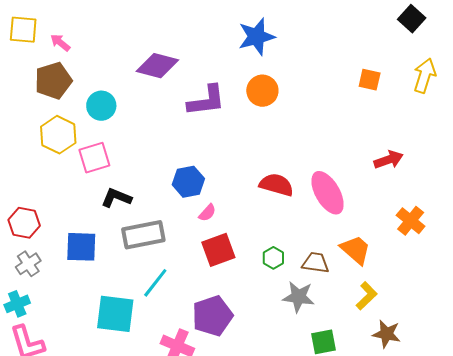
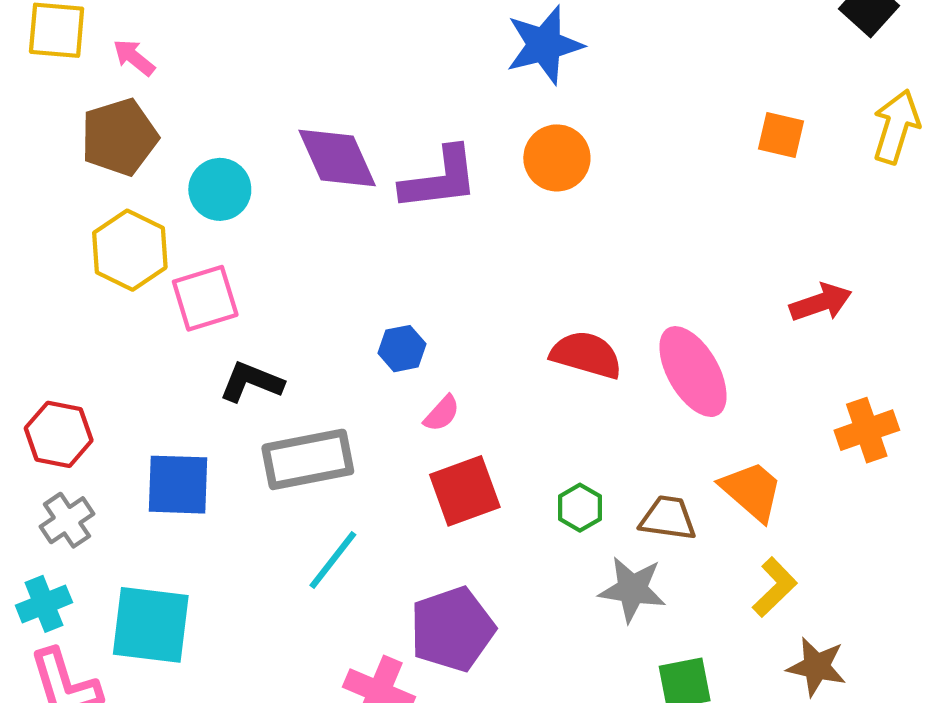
purple diamond: (157, 66) -> (337, 158), moved, turned 51
blue hexagon: (188, 182) -> (402, 349), size x0.7
orange cross: (411, 221) -> (867, 430), turned 32
cyan square: (115, 314) -> (151, 625), moved

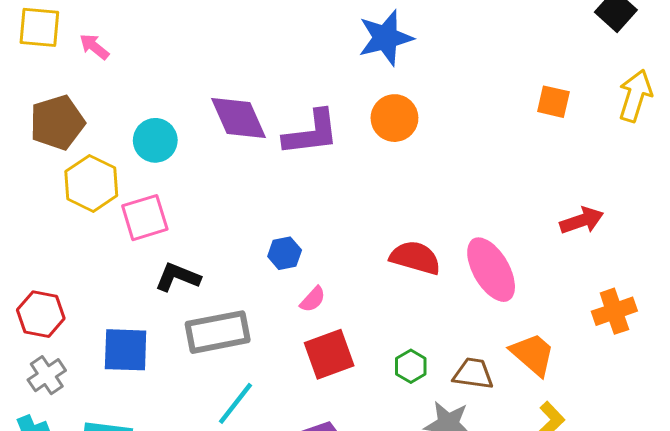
brown pentagon: (119, 137) -> (57, 122), moved

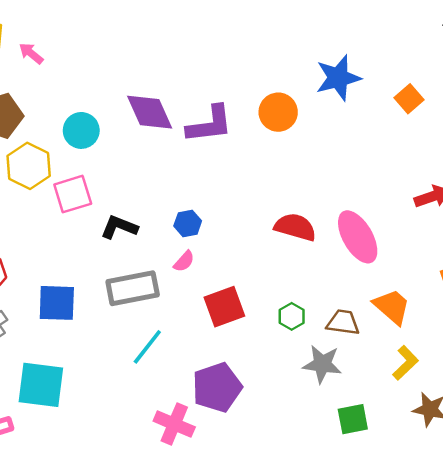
blue star: (386, 38) -> (338, 78), moved
orange square: (553, 102) -> (409, 99), turned 36
black L-shape: (178, 277) -> (119, 227), moved
pink semicircle: (313, 299) -> (184, 261), moved

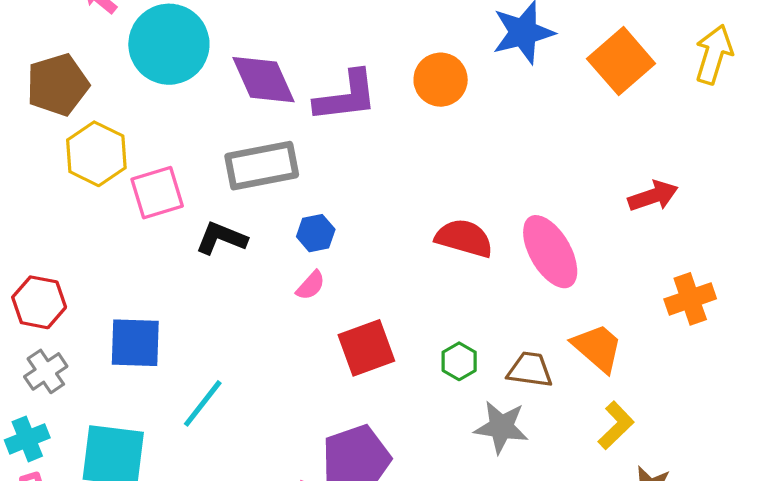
orange square: (409, 99) -> (621, 61), size x1.6
cyan circle: (81, 130) -> (169, 44), moved, size x1.6
gray rectangle: (133, 288) -> (262, 166), moved
cyan line: (147, 347) -> (203, 403), moved

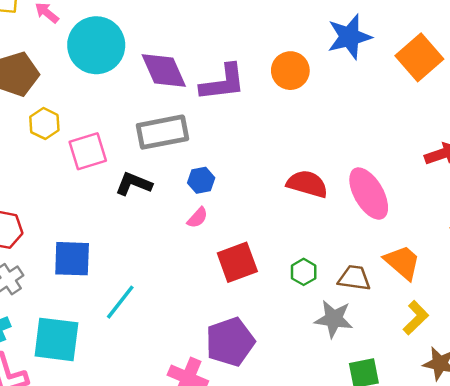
yellow hexagon: (96, 154) -> (44, 124), size x0.7

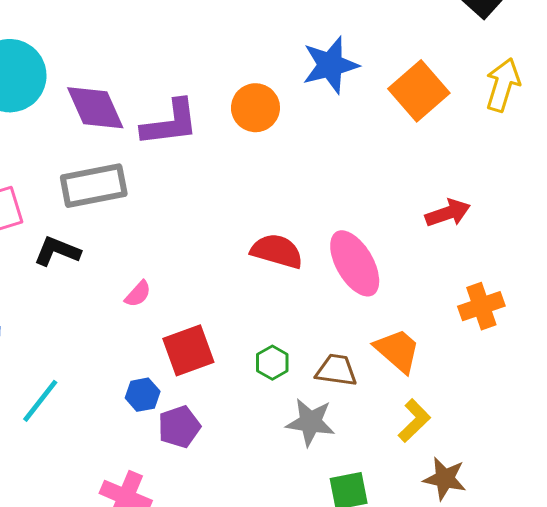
blue hexagon: (201, 180) -> (143, 395), moved
purple pentagon: (230, 342) -> (179, 427), moved, size x0.7

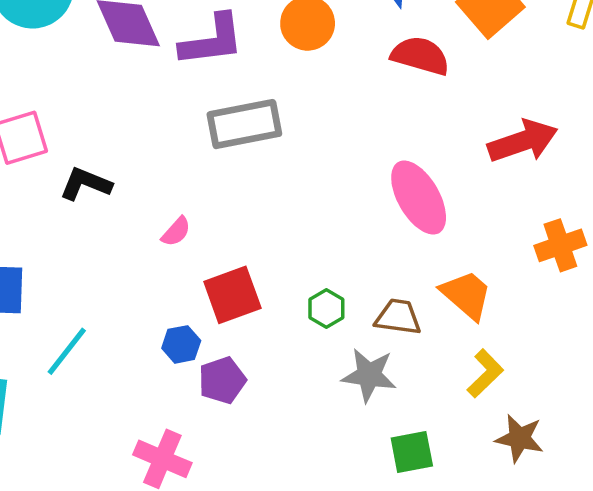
gray rectangle: (94, 186) -> (244, 124), moved
red arrow: (448, 213) -> (523, 141), size x1.4
red semicircle: (277, 251) -> (420, 56), moved

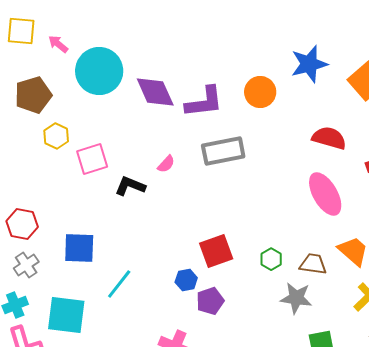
red semicircle: (420, 56) -> (329, 138), moved
pink semicircle: (176, 232) -> (166, 164), moved

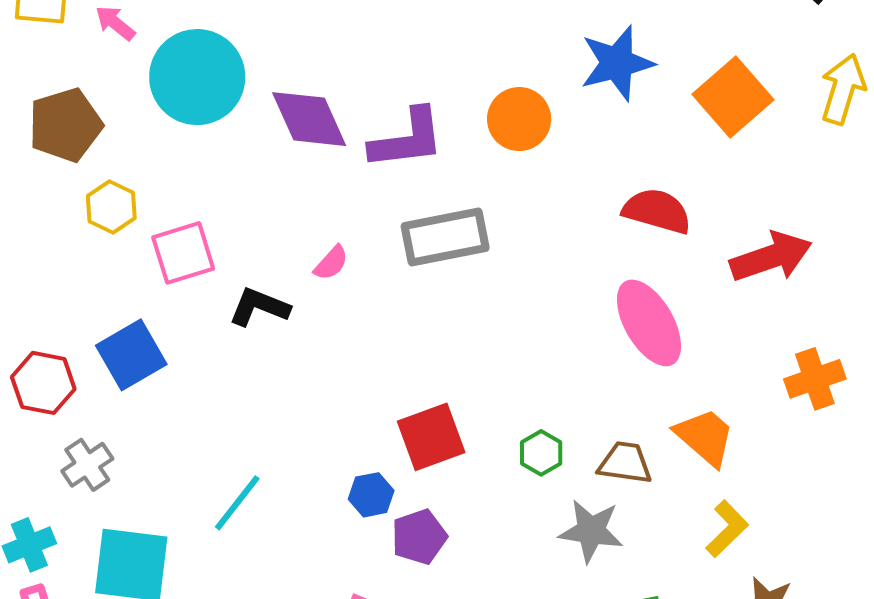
blue square: (79, 248) -> (131, 355), moved, turned -32
gray cross: (26, 265) -> (87, 465), moved

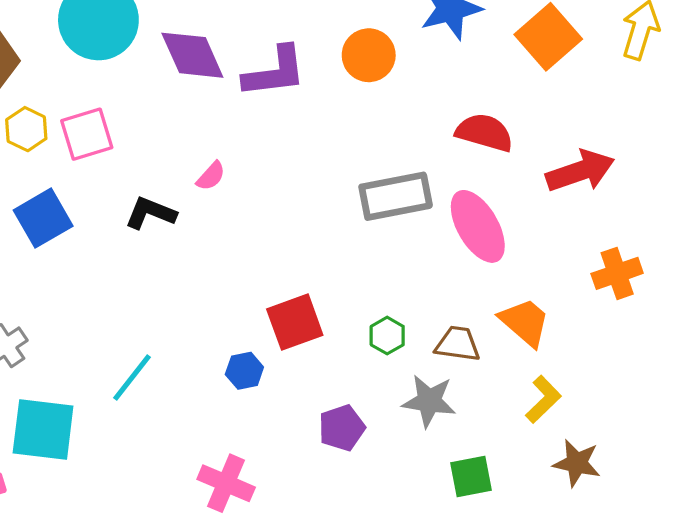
gray rectangle: (445, 237) -> (396, 196), moved
pink square: (183, 253) -> (87, 134), moved
blue square: (131, 355) -> (43, 218), moved
purple pentagon: (419, 537) -> (342, 428), moved

